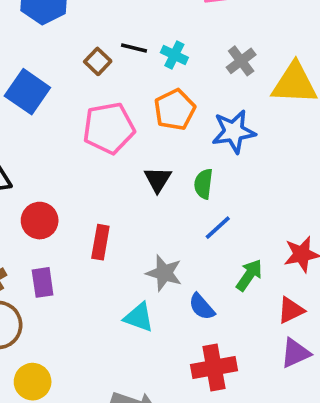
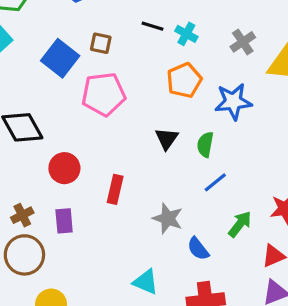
brown square: (98, 61) -> (101, 43), moved, turned -35
pink pentagon: (109, 128) -> (104, 94), moved
cyan triangle: (139, 317) -> (146, 282), moved

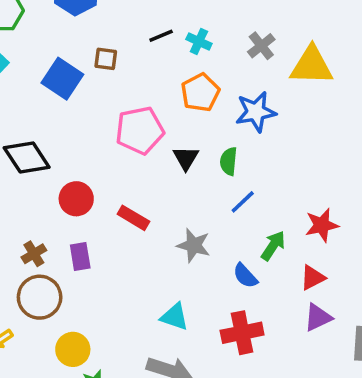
black line: (153, 26) -> (161, 36), turned -35
pink pentagon: (104, 94) -> (140, 130), moved
red rectangle: (115, 189) -> (133, 218), turned -68
blue semicircle: (198, 249) -> (245, 276), moved

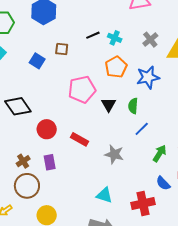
blue square: (62, 79) -> (37, 61), size x0.7
blue semicircle: (245, 276) -> (163, 183), moved

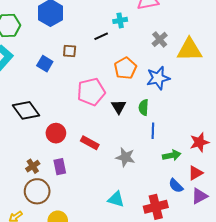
cyan cross: (115, 38) -> (120, 20), moved, turned -32
blue line: (142, 129) -> (153, 131), turned -42
green arrow: (160, 153) -> (172, 155), turned 48

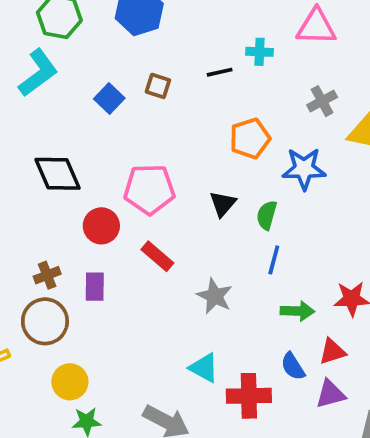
pink pentagon: (91, 92) -> (149, 189), moved
cyan triangle: (116, 199) -> (204, 368), moved

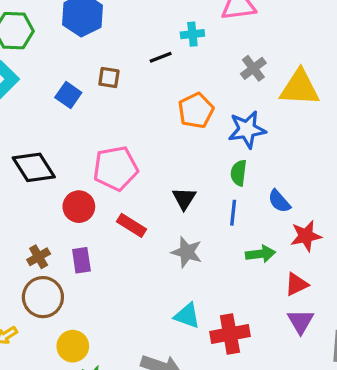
black triangle: (223, 204) -> (184, 198), moved
green semicircle: (267, 215) -> (239, 173), moved
blue semicircle: (293, 366) -> (279, 201), moved
purple triangle: (330, 394) -> (300, 321), turned -36

